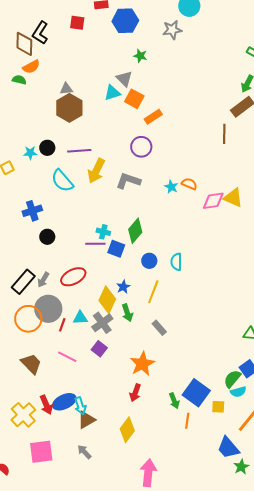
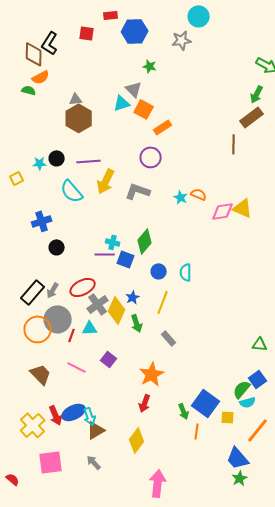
gray cross: (102, 323) -> (98, 304), moved
green star: (241, 467) -> (240, 478), moved

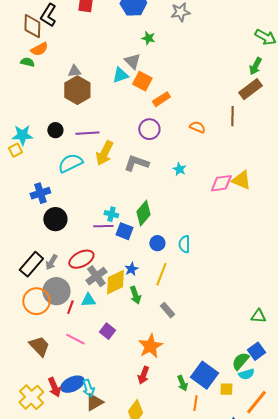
cyan star: (40, 163) -> (22, 135), moved, size x1.5
cyan semicircle: (72, 191) -> (70, 163), turned 105
orange semicircle: (199, 194) -> (197, 127), moved
black circle: (57, 247) -> (55, 219), size x1.5
yellow diamond: (117, 310) -> (115, 282), turned 40

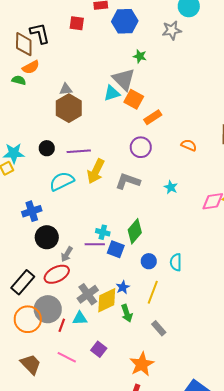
black L-shape: (48, 15) -> (40, 33), turned 135
gray triangle: (132, 61) -> (124, 79), size x1.4
red ellipse: (81, 259) -> (57, 274), moved
gray arrow: (51, 262) -> (67, 254), moved

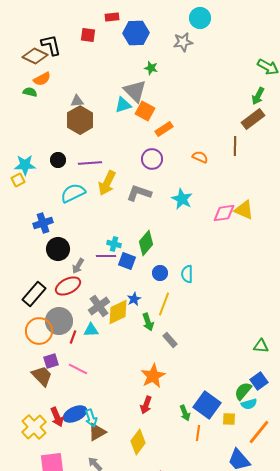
brown diamond: (24, 44) -> (35, 56), turned -65
cyan star: (171, 187) -> (182, 199), size x1.5
green arrow: (127, 313) -> (148, 322), moved
purple square: (99, 349) -> (51, 361), moved, turned 35

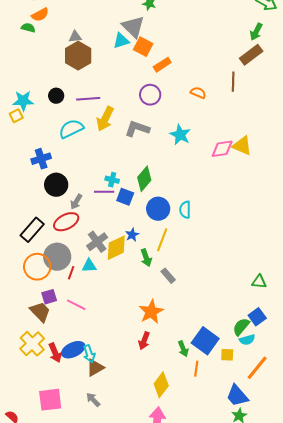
blue circle: (160, 273) -> (158, 209), size x1.5
yellow cross: (34, 427) -> (32, 344), moved
yellow diamond: (138, 442) -> (161, 385), moved

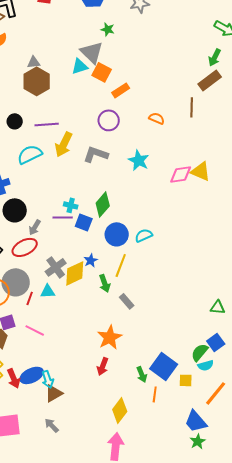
cyan semicircle: (185, 210) -> (144, 235), turned 66

